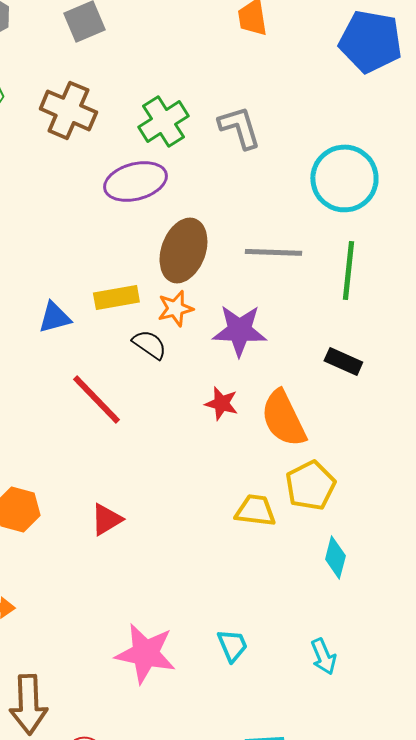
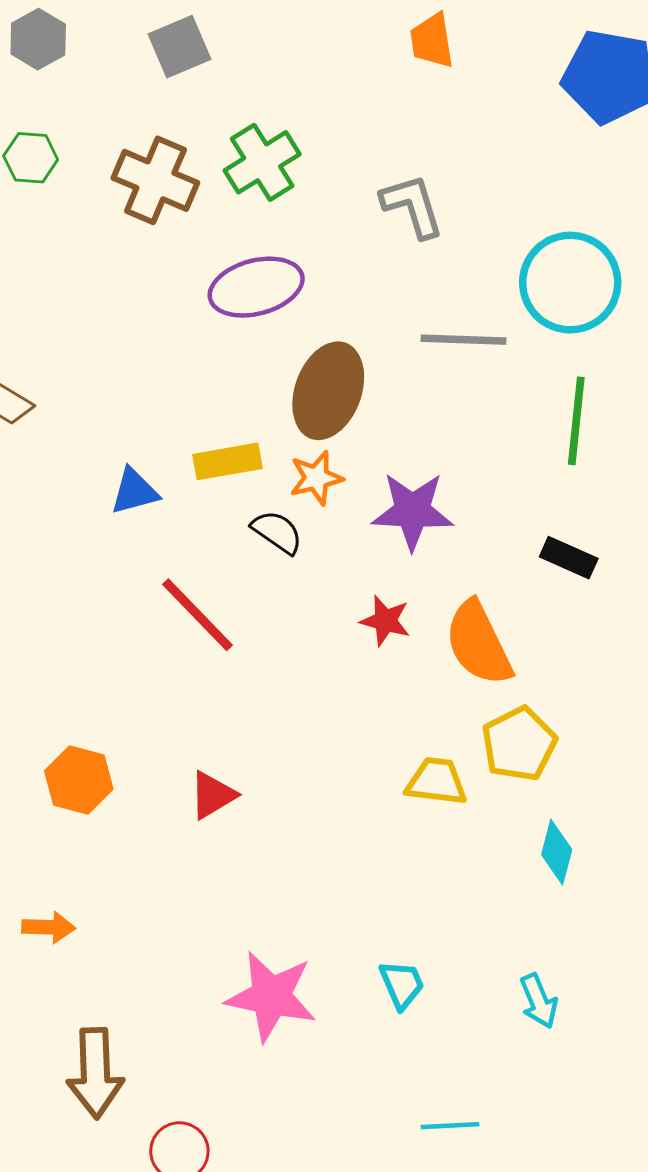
green cross: (163, 121) -> (262, 162), moved
gray line: (273, 252) -> (463, 340), moved

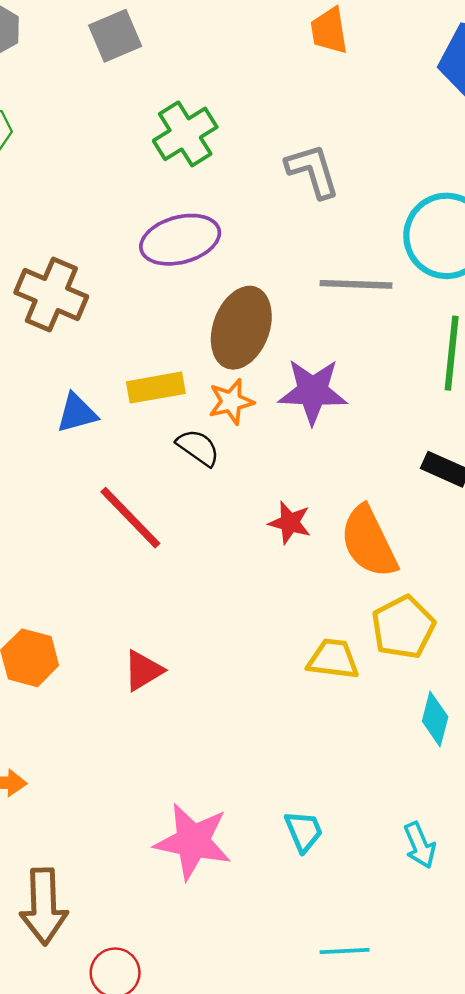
brown cross: (155, 180) -> (51, 295), moved
purple star: (412, 511) -> (313, 391), moved

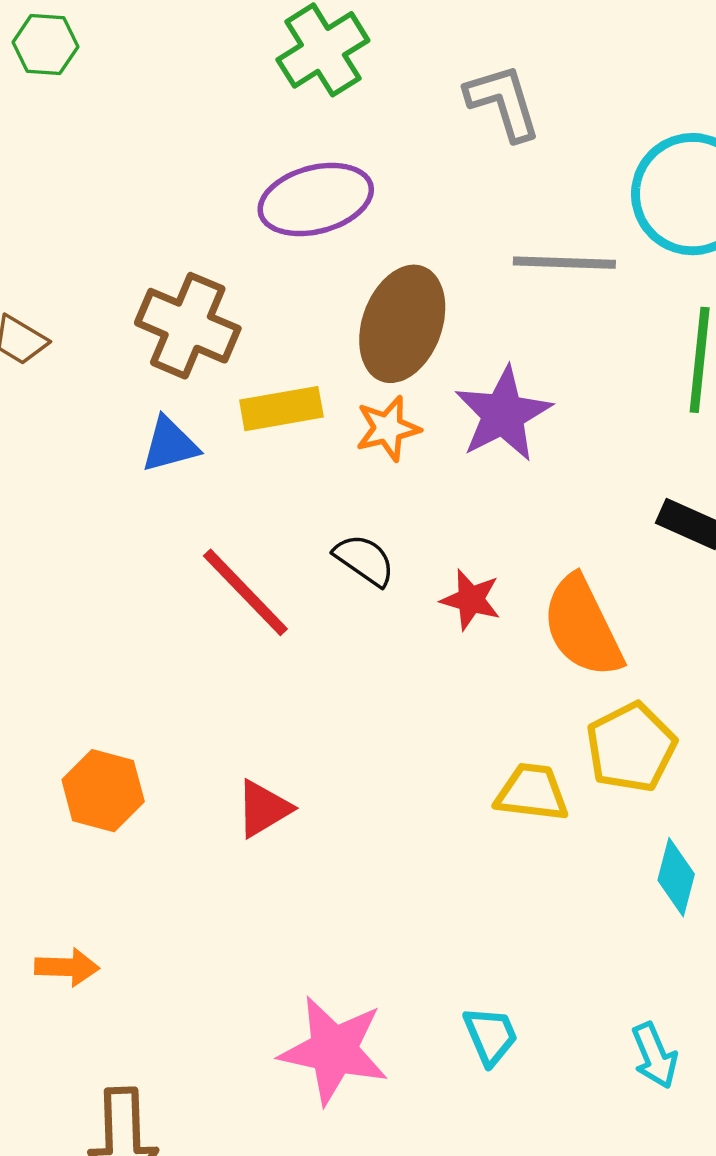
brown cross: (51, 295) -> (188, 326), moved
purple star: (313, 391) -> (503, 414), turned -30
black semicircle: (198, 447) -> (364, 560), moved

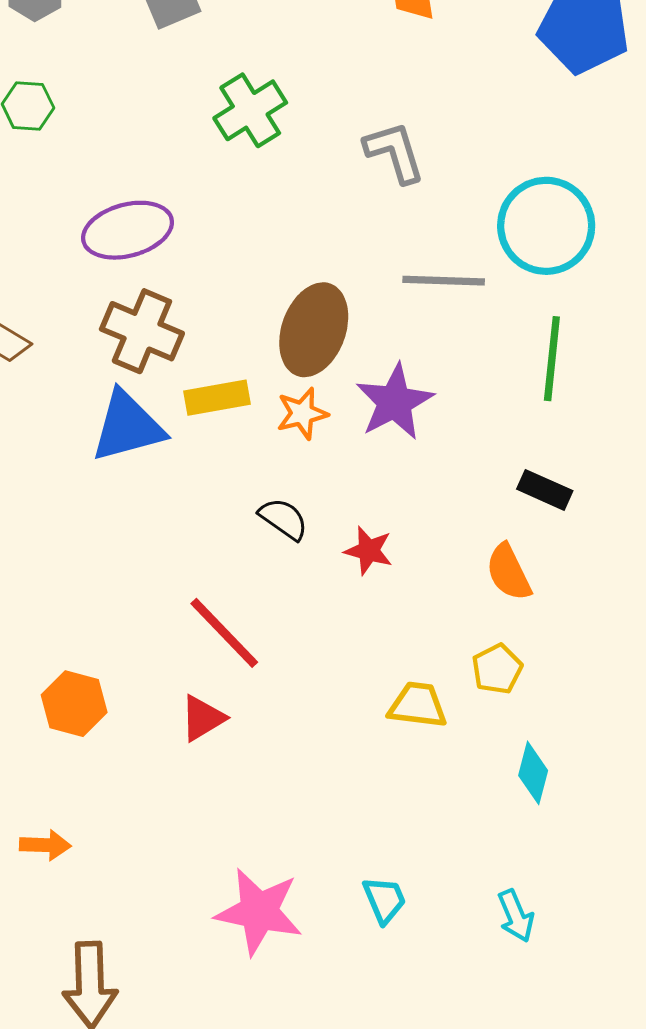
purple ellipse: (316, 200) -> (128, 230), moved
blue triangle: (170, 445) -> (128, 426), size x1.6
red line: (245, 592) -> (224, 633), moved
orange semicircle: (582, 627) -> (509, 572), moved, size x0.7
yellow pentagon: (631, 747) -> (497, 669), size x0.7

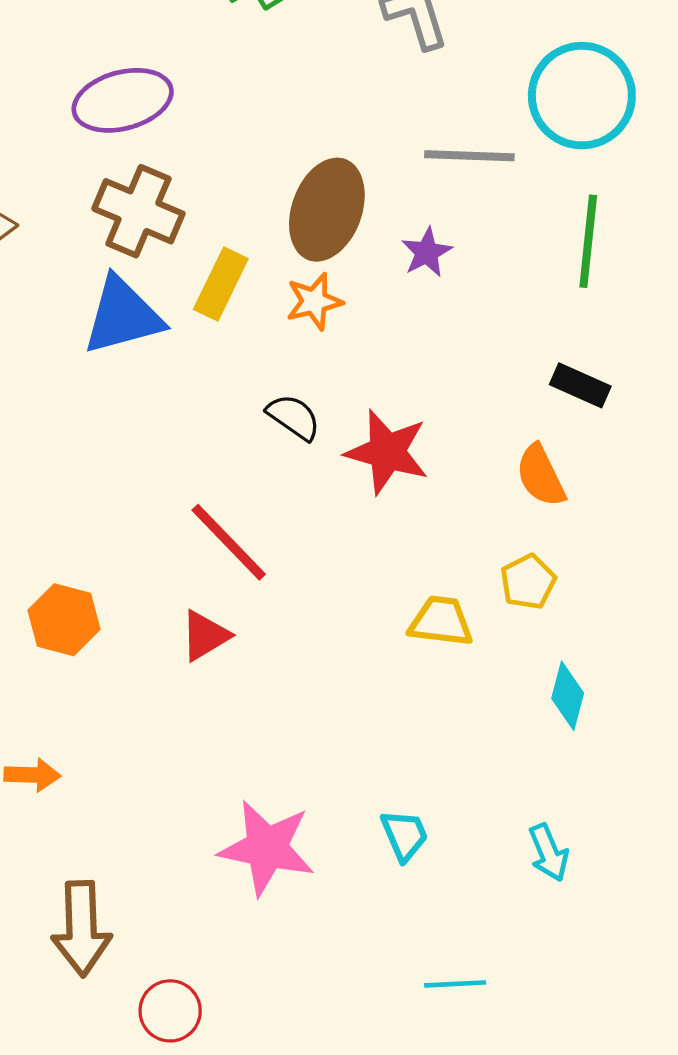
yellow rectangle: (217, 398) -> (221, 284), turned -54
purple star: (395, 402) -> (427, 252), moved, size x0.6
red star: (369, 551) -> (387, 452), size x1.6

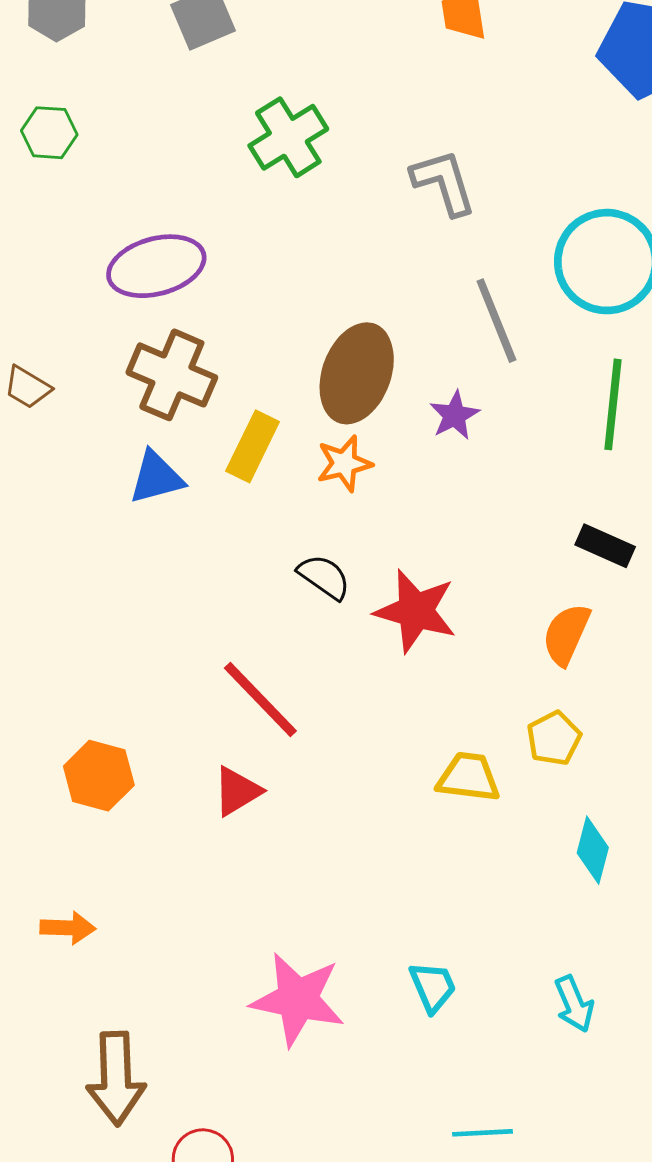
gray line: (469, 156) -> (496, 321), turned 66
blue triangle: (123, 316) -> (156, 477), size x0.7
orange semicircle: (541, 476) -> (566, 634), turned 50

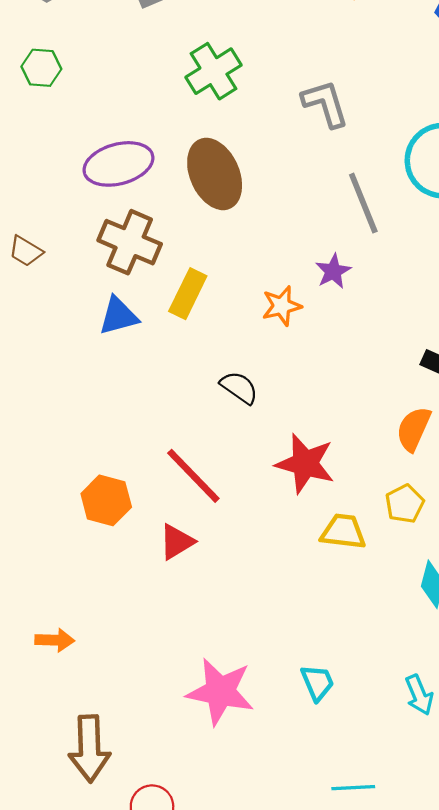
brown ellipse: (357, 373) -> (215, 174), moved, turned -44
orange star: (344, 463) -> (282, 306), moved
red star: (416, 611) -> (305, 464), moved
orange hexagon: (99, 776) -> (106, 500), moved

